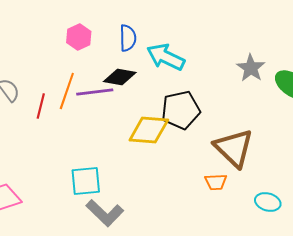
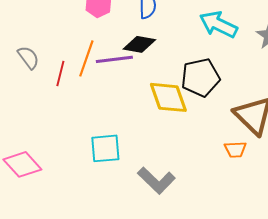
cyan arrow: (166, 57) -> (218, 24), moved
yellow diamond: (149, 130) -> (168, 97), turned 66
gray L-shape: (105, 213) -> (156, 180), moved

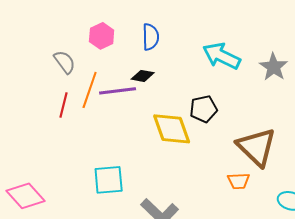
black diamond: (139, 44) -> (143, 76), size x0.7
gray semicircle: (28, 57) -> (65, 62), moved
black pentagon: (200, 77) -> (204, 109), size x0.7

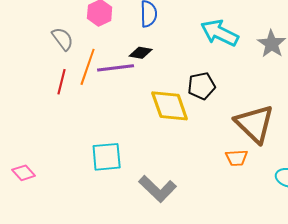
pink diamond: (26, 196) -> (24, 173), size x0.6

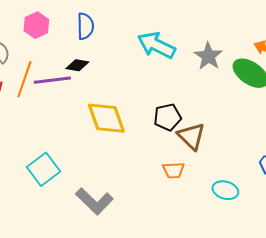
black pentagon: (202, 86) -> (167, 117), moved
brown triangle: (255, 124) -> (191, 136), size x0.7
cyan square: (107, 157) -> (43, 169), turned -32

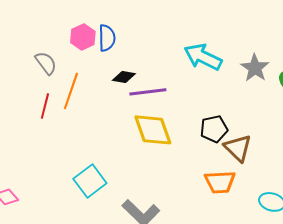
blue semicircle: (85, 26) -> (107, 38), moved
purple line: (52, 80) -> (148, 92), moved
orange trapezoid: (173, 170) -> (220, 182), size x1.4

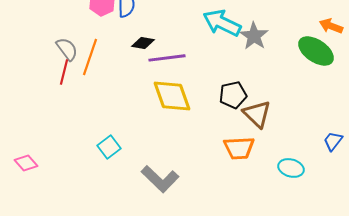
gray semicircle: (46, 63) -> (67, 49), moved
gray star: (255, 68) -> (254, 36), moved
cyan square: (90, 181) -> (109, 147), size x0.7

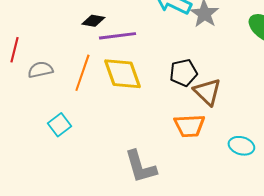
gray semicircle: (67, 49) -> (40, 70), moved, turned -65
orange line: (90, 57) -> (82, 73), moved
gray L-shape: (160, 179) -> (140, 167), moved, turned 30

